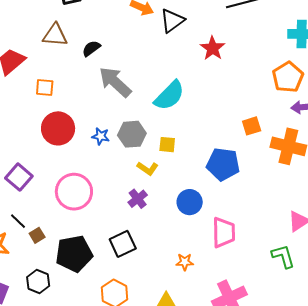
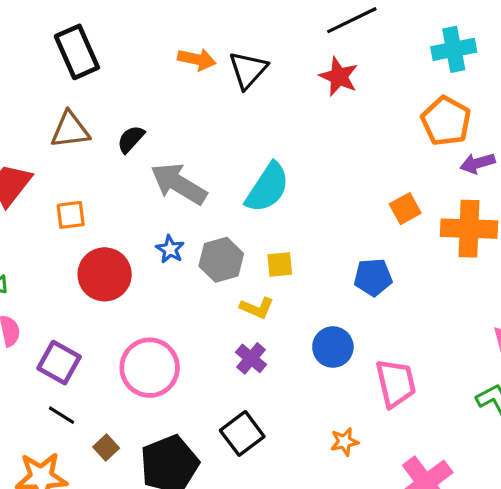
red star: (213, 48) -> (339, 77), moved
blue star: (101, 136) -> (170, 249), moved, turned 30
blue pentagon: (223, 164) -> (373, 277), size x0.7
black line: (18, 221) -> (62, 415), moved

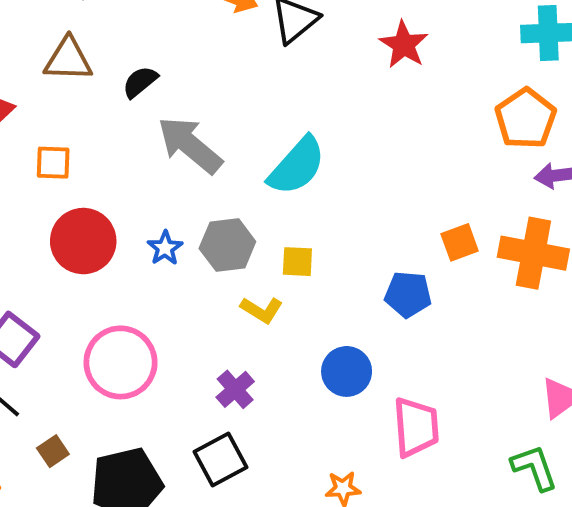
orange square: (405, 209) -> (460, 242), moved
blue star: (170, 249) -> (165, 248), moved
purple cross: (251, 358) -> (235, 389), moved

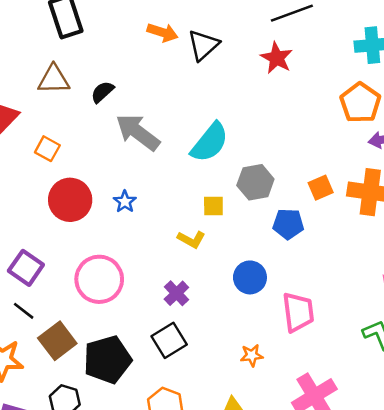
orange square: (53, 163) -> (47, 149), turned 30
gray hexagon: (227, 245) -> (255, 182), moved
brown square: (53, 451) -> (57, 341), size x1.8

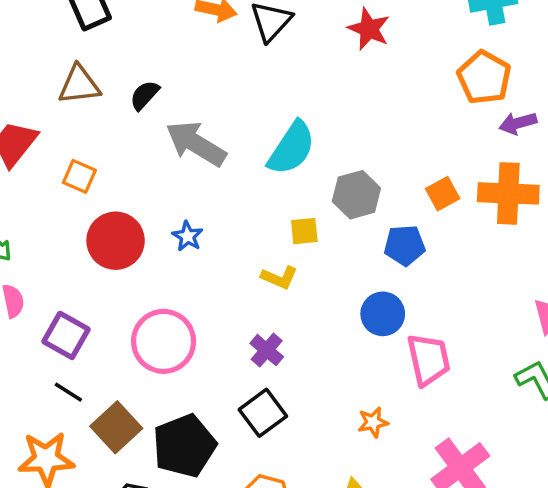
blue circle: (250, 277) -> (383, 314), moved

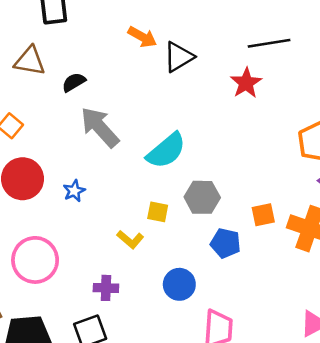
blue circle: (383, 314) -> (179, 284), moved
purple cross: (267, 350) -> (106, 288), turned 35

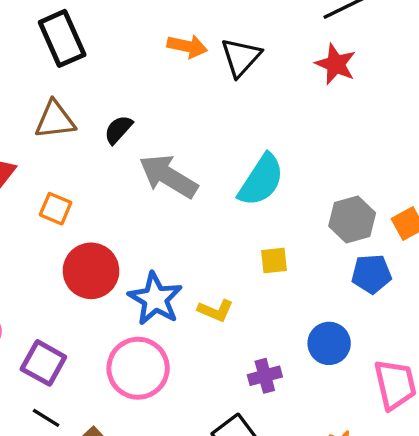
blue star: (74, 191) -> (155, 299), moved, size x1.8
gray hexagon: (202, 197) -> (352, 220), moved
yellow L-shape: (130, 239) -> (216, 311), moved
purple cross: (106, 288) -> (265, 376), moved

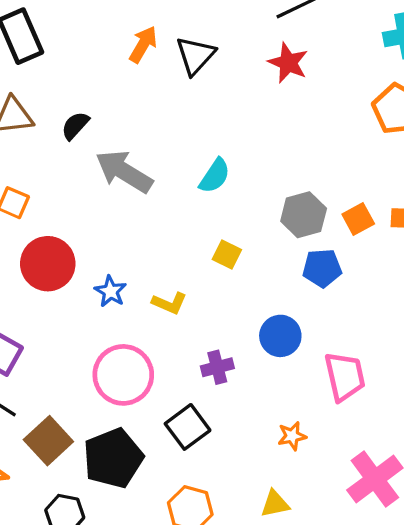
orange arrow: (187, 46) -> (143, 44), turned -72
cyan semicircle: (261, 180) -> (215, 176), size x0.7
yellow square: (274, 261) -> (227, 255), turned 32
blue star: (155, 299) -> (110, 291), size x0.6
pink circle: (138, 368) -> (123, 375), moved

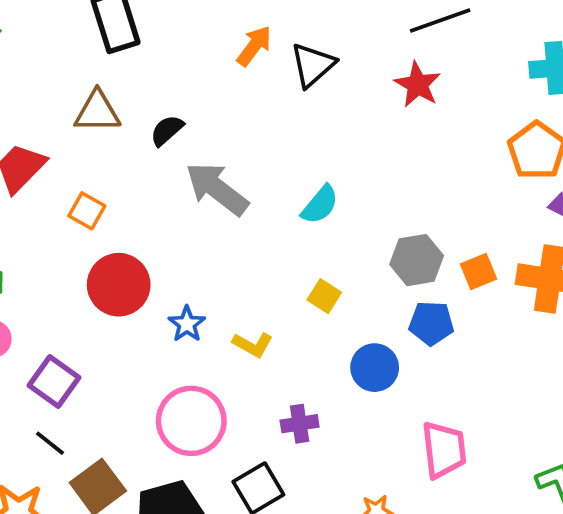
blue circle: (280, 336) -> (375, 368), moved

